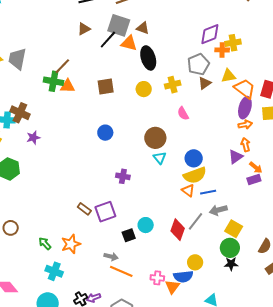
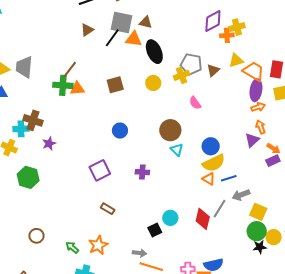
gray pentagon: (198, 64) -> (191, 64), moved, turned -30
purple square: (105, 212) -> (100, 170), moved
yellow circle: (195, 262) -> (274, 237), moved

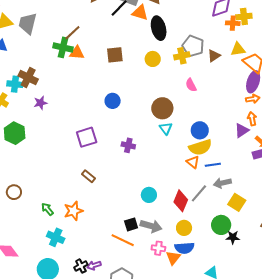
black square: (155, 230) -> (131, 224), moved
green circle: (257, 231) -> (221, 225), moved
yellow circle: (274, 237) -> (184, 228), moved
gray arrow: (139, 253) -> (151, 226), moved, size x1.5

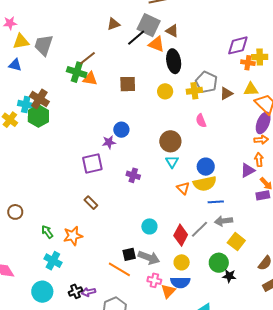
purple star: (40, 103) -> (109, 142), moved
green hexagon: (15, 133) -> (38, 116), moved
orange triangle: (193, 162) -> (183, 188), moved

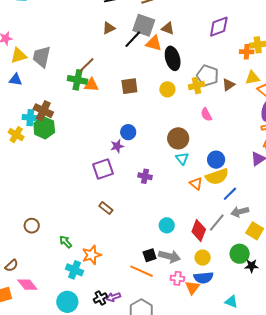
purple diamond: (238, 45) -> (219, 27), moved
blue line: (216, 202) -> (230, 194), turned -35
orange star: (73, 236) -> (92, 255), moved

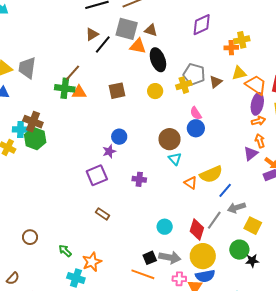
black line: (133, 39) -> (103, 45), moved
blue circle: (216, 160) -> (196, 128), moved
yellow circle: (203, 258) -> (203, 256), size x1.6

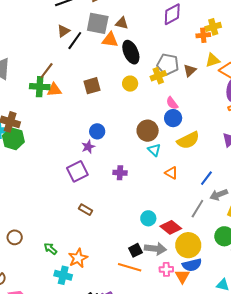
yellow semicircle: (211, 174) -> (188, 140), moved
red diamond: (197, 229) -> (171, 227), moved, turned -65

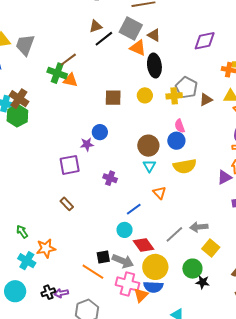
brown square: (92, 86) -> (113, 98), moved
blue line: (206, 178) -> (134, 209), moved
pink cross: (166, 269) -> (127, 284), size x1.6

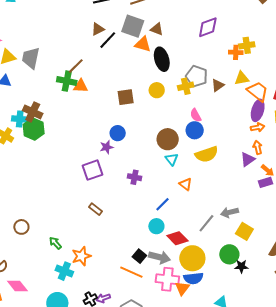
black square: (103, 257) -> (139, 256), turned -32

